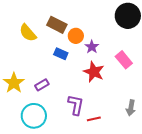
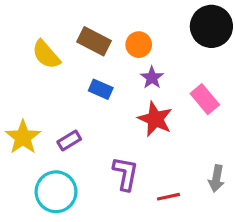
orange circle: (76, 36) -> (139, 45), moved
red line: (94, 119) -> (168, 197), moved

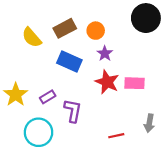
brown rectangle: (94, 41) -> (65, 28), turned -55
blue rectangle: (101, 89) -> (69, 61), size x1.5
pink rectangle: (205, 99) -> (134, 83), moved, turned -48
purple L-shape: (125, 174) -> (73, 111), moved

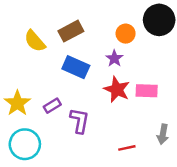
orange circle: (96, 31) -> (126, 34), moved
cyan circle: (39, 132) -> (25, 144), moved

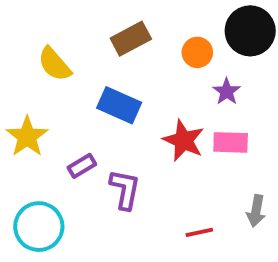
brown rectangle: (71, 31) -> (131, 39), moved
purple star: (114, 58) -> (227, 92), moved
yellow star: (17, 103) -> (27, 137), moved

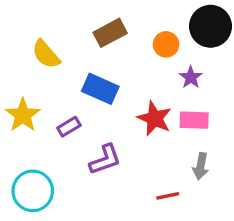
purple rectangle: (82, 166) -> (69, 127), moved
purple L-shape: (125, 189) -> (105, 160), turned 60
gray arrow: (256, 211) -> (201, 166), moved

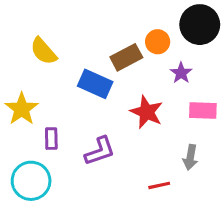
brown rectangle: (110, 33) -> (126, 57), moved
pink rectangle: (194, 120) -> (203, 110), moved
purple rectangle: (69, 127) -> (51, 139), moved, turned -60

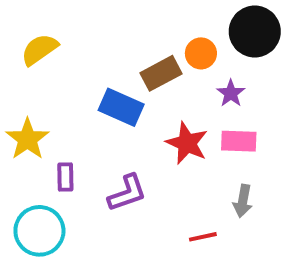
yellow semicircle: (44, 51) -> (39, 49), moved, turned 96
pink rectangle: (203, 110) -> (239, 141), moved

